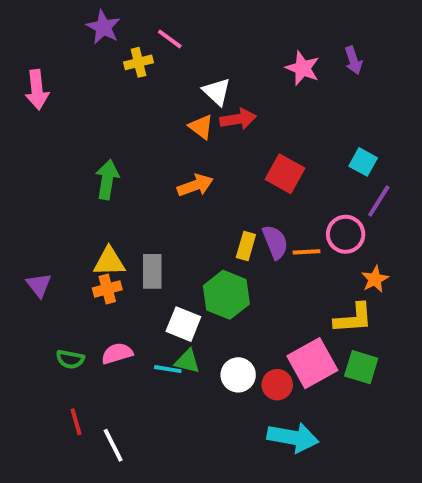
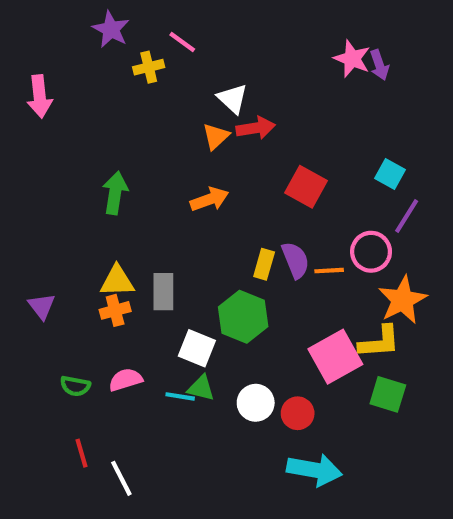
pink star: (303, 68) -> (352, 59), moved
orange triangle: (201, 127) -> (216, 136), turned 40
orange star: (375, 279) -> (402, 300), size x1.6
pink square: (312, 363) -> (335, 357), moved

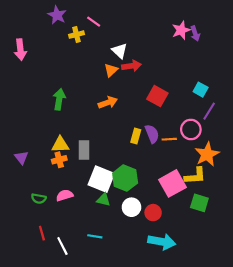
pink star: (352, 59) -> (181, 30), turned 30
green hexagon: (243, 317) -> (125, 178), moved
white square: (197, 348) -> (101, 179), size x1.4
cyan line: (180, 396) -> (95, 236), moved

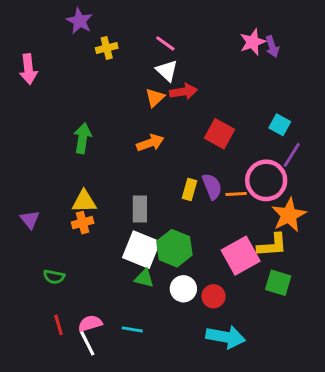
pink line: (94, 22) -> (165, 43), moved
pink circle: (191, 129) -> (266, 180), size x1.4
gray rectangle: (84, 150) -> (140, 209), moved
pink semicircle: (65, 195) -> (90, 323), moved

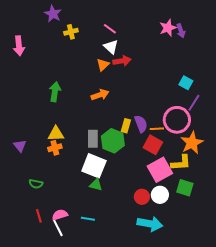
red square: (220, 134) -> (153, 145), moved
green hexagon: (174, 248) -> (113, 141), moved
white circle: (183, 289) -> (160, 195), moved

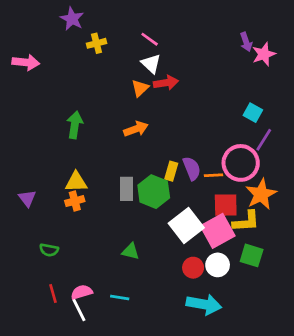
pink star: (168, 28) -> (264, 54), moved
pink arrow: (19, 46) -> (26, 62), turned -78
red square: (153, 145) -> (226, 205), moved, turned -30
white square: (94, 166) -> (186, 226), moved, turned 30

